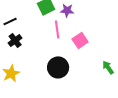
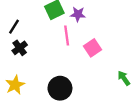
black line: (10, 21) -> (14, 27), turned -32
black circle: (58, 67) -> (60, 88), moved

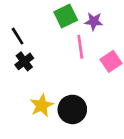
black line: (14, 27) -> (18, 36), turned -64
yellow star: (15, 85) -> (42, 105), moved

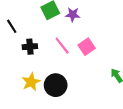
pink line: (80, 47) -> (62, 46), moved, turned -30
black cross: (24, 61) -> (30, 47), moved, turned 32

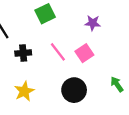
purple star: (73, 15) -> (93, 23), moved
black circle: (56, 85) -> (74, 90), moved

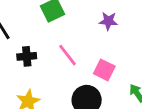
pink square: (84, 53) -> (104, 70), moved, turned -30

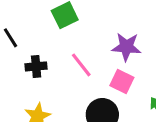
purple star: (108, 21) -> (126, 47), moved, size x1.4

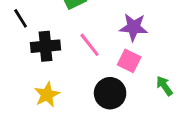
black cross: (36, 66) -> (46, 46), size x1.4

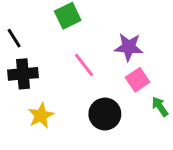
black cross: (46, 46) -> (23, 74), moved
pink square: (129, 61) -> (138, 80), moved, turned 30

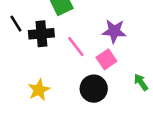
black cross: (23, 74) -> (41, 34), moved
pink square: (138, 80) -> (106, 59), moved

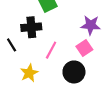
black line: (16, 24) -> (12, 45), moved
pink line: (76, 47) -> (51, 50), moved, turned 66

